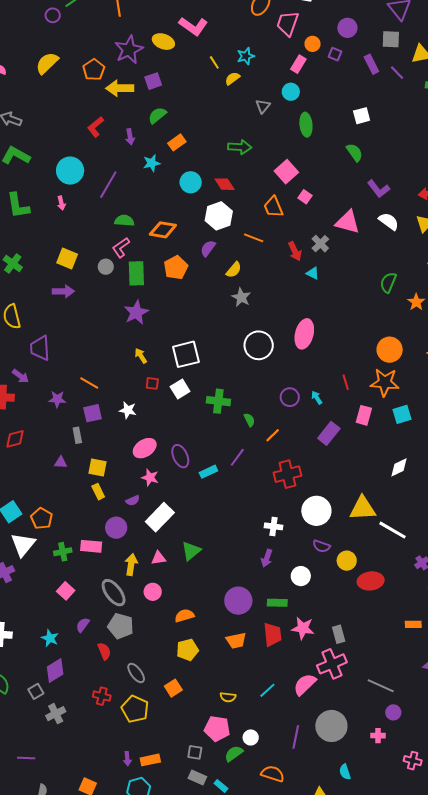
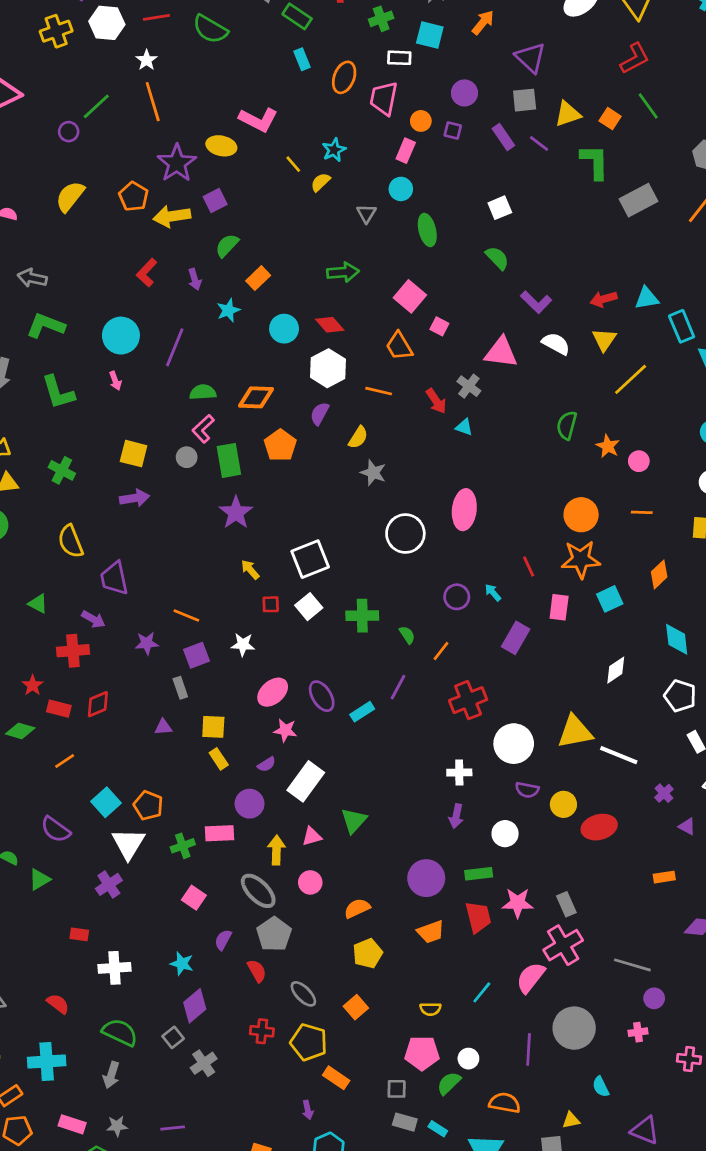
gray pentagon: (121, 626) -> (274, 934), turned 30
orange rectangle: (150, 760) -> (336, 1078), moved, turned 54

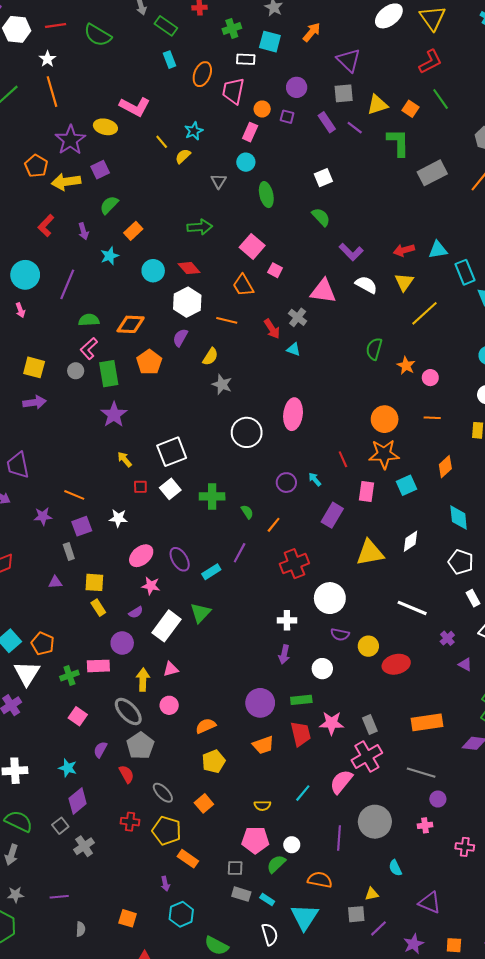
yellow triangle: (575, 732) -> (370, 553), moved
green triangle: (354, 821) -> (201, 613), moved
orange rectangle: (664, 877) -> (427, 722), moved, size x1.8

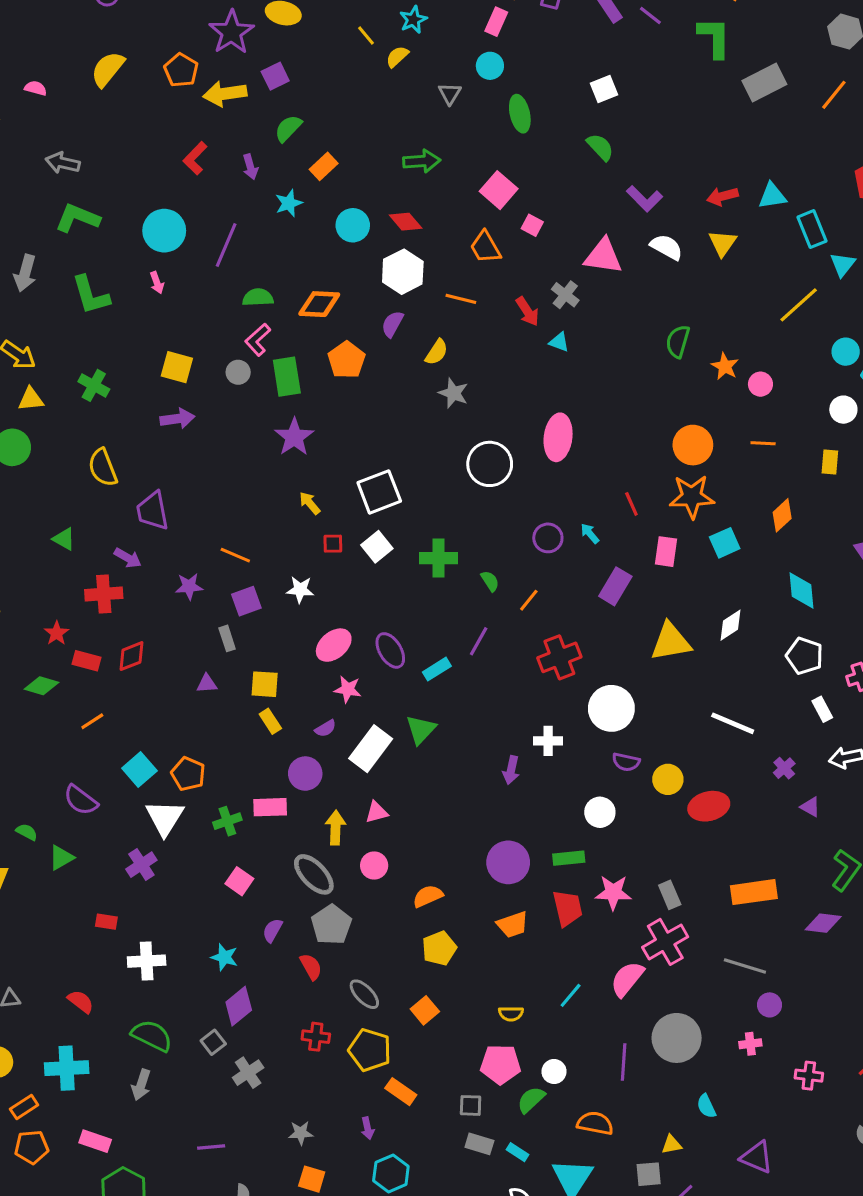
yellow line: (425, 313) -> (799, 305), moved
purple arrow: (284, 654) -> (511, 770), moved
gray star: (16, 895) -> (301, 1133), moved

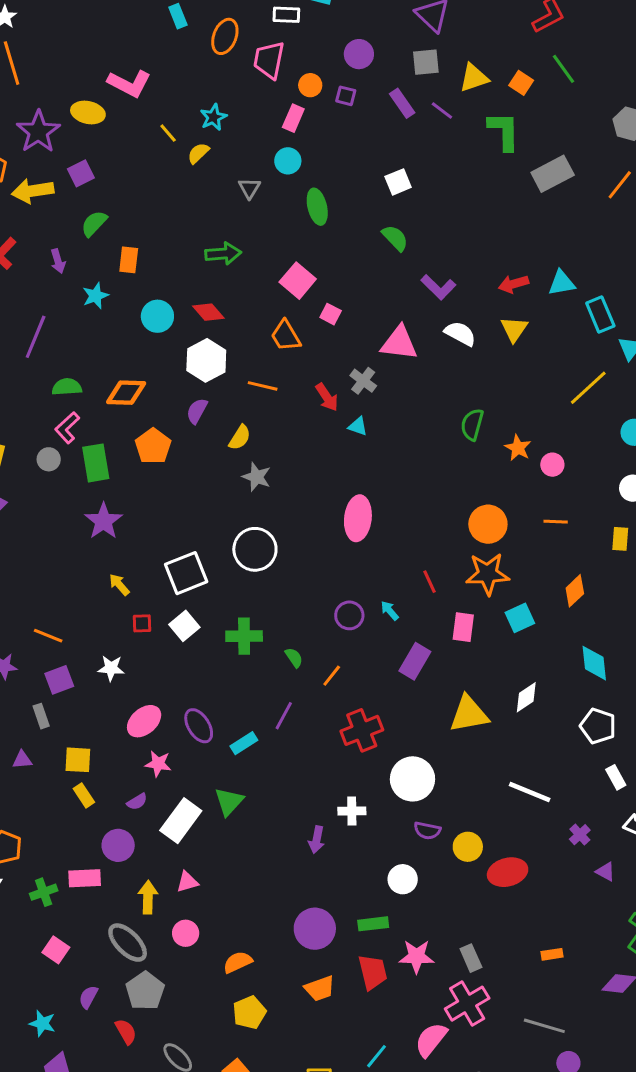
orange rectangle: (324, 166) -> (129, 260), turned -40
white circle: (490, 464) -> (255, 549), moved
orange rectangle: (754, 892) -> (552, 954), size x0.5

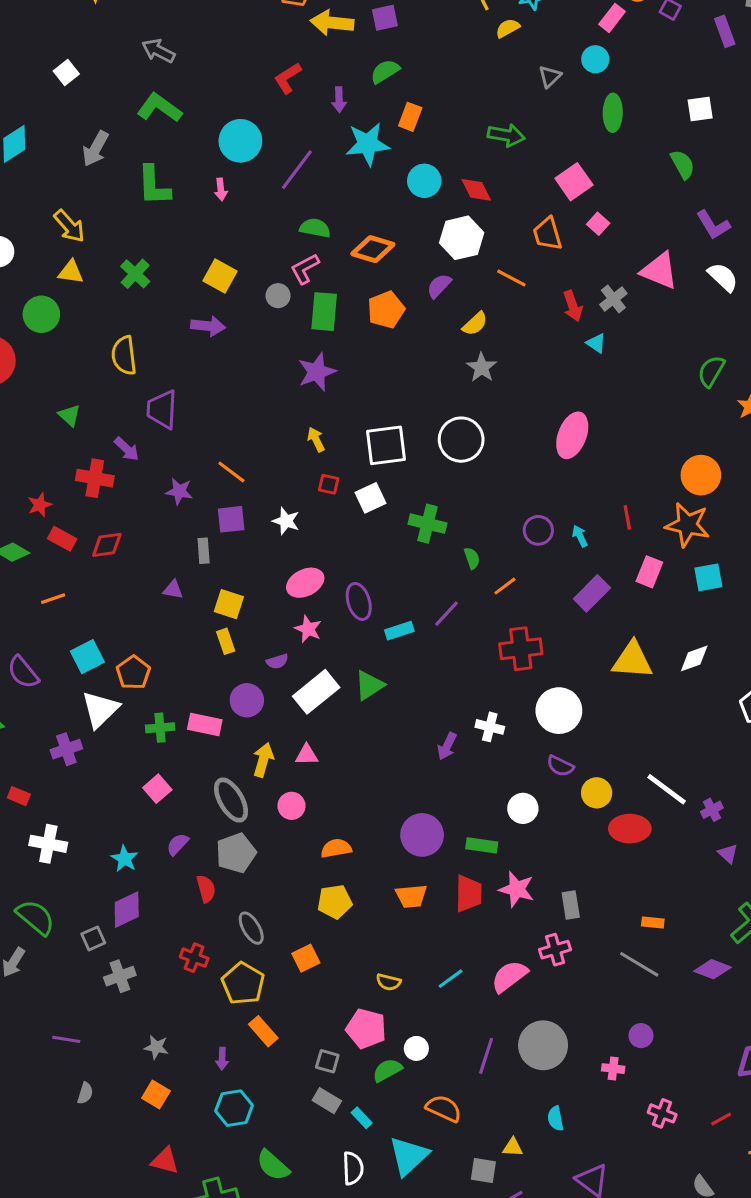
cyan star: (95, 296) -> (368, 144), size x1.6
white line: (530, 792) -> (667, 789), moved
pink cross: (467, 1004) -> (555, 950), size x0.7
gray line: (544, 1026) -> (639, 964), moved

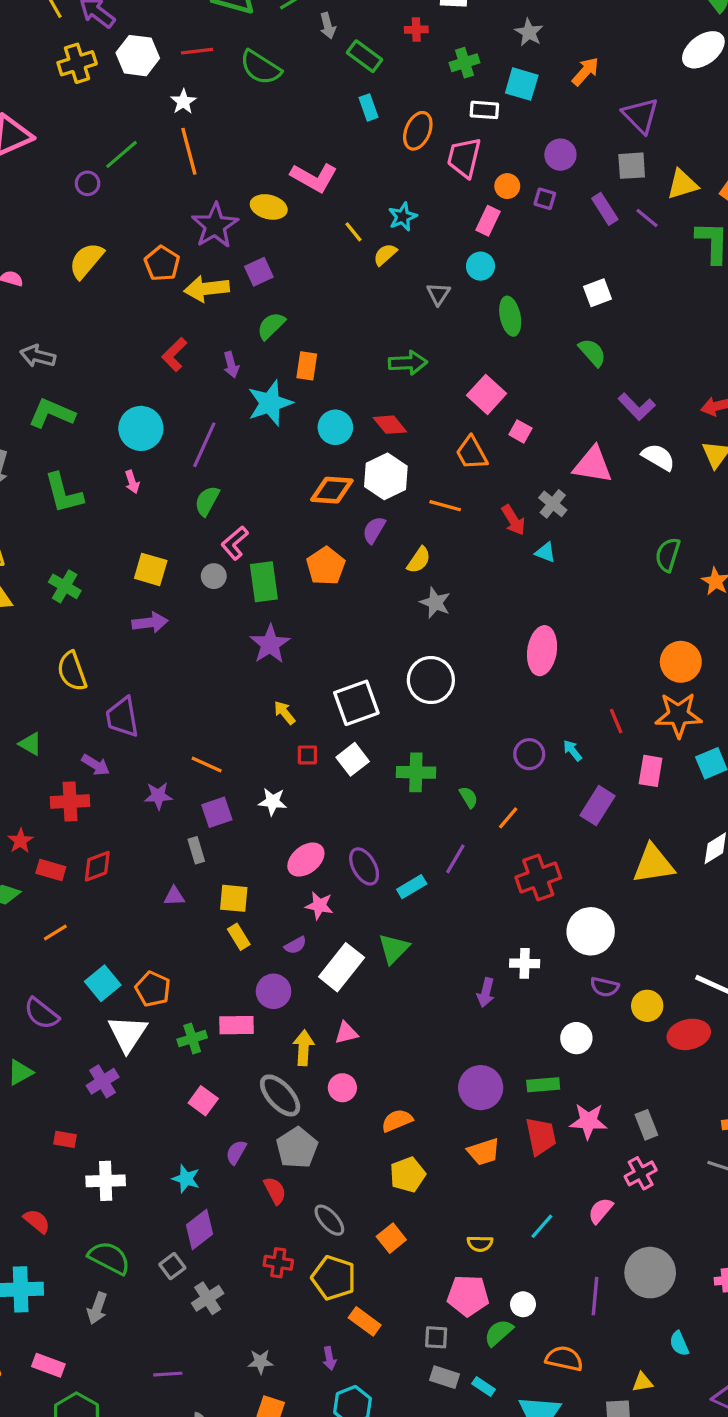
green semicircle: (315, 228) -> (207, 501), moved, turned -60
orange diamond: (373, 249) -> (332, 490), moved
pink semicircle: (509, 976) -> (601, 1211), size x0.7

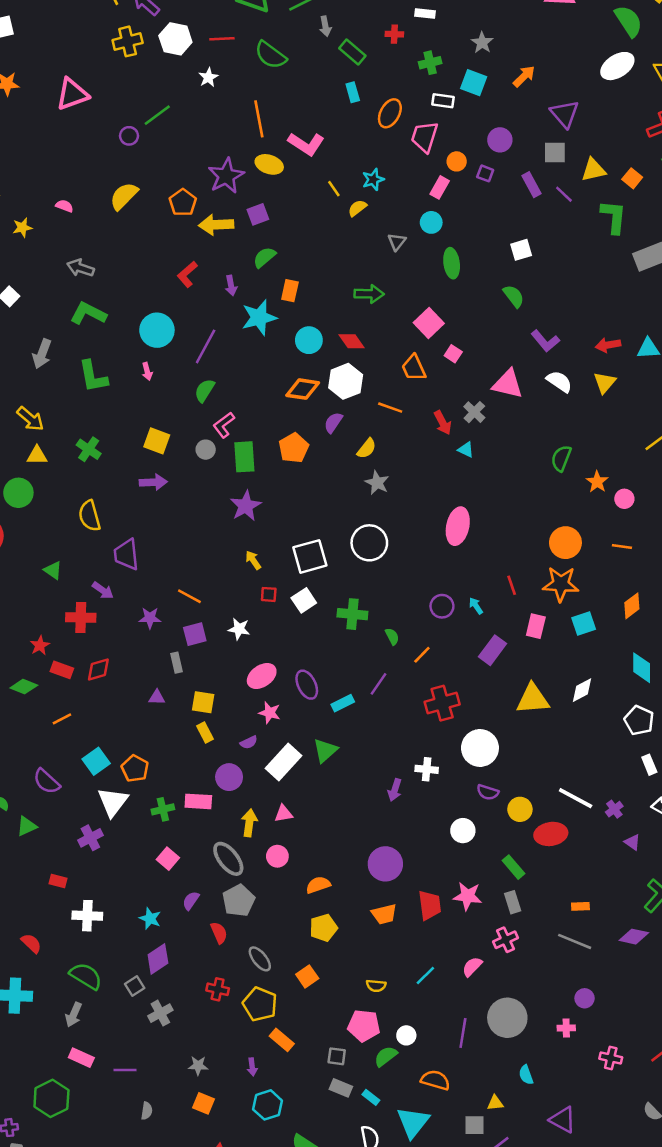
orange line: (189, 151) -> (259, 119), moved
green rectangle: (543, 1085) -> (514, 867), moved, turned 50
pink rectangle: (48, 1365) -> (81, 1058), moved

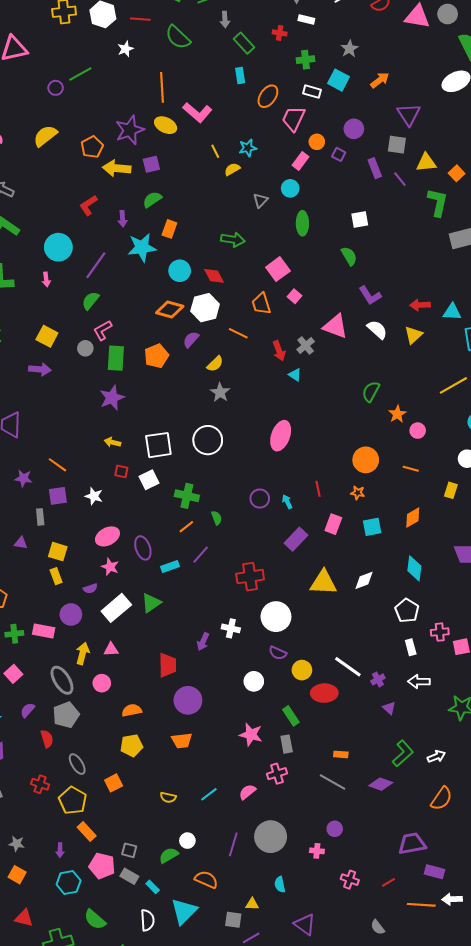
yellow arrow: (253, 560) -> (112, 442), turned -49
orange star: (561, 584) -> (358, 493), size x0.5
orange line: (422, 655) -> (186, 527), moved
red trapezoid: (430, 905) -> (167, 665), moved
pink pentagon: (364, 1026) -> (102, 866), moved

